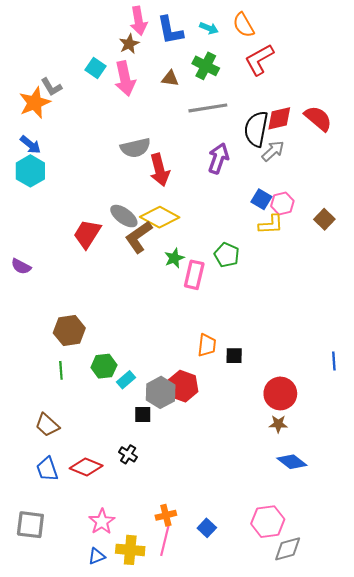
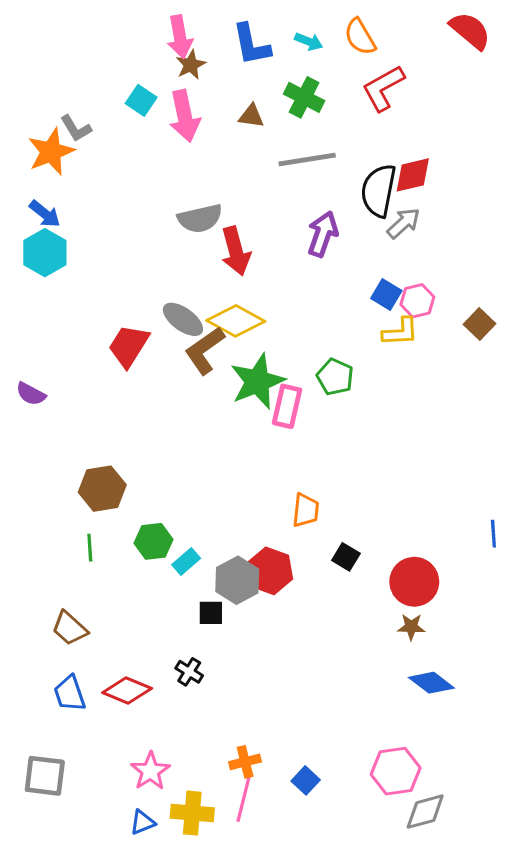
pink arrow: (139, 21) -> (180, 37), moved
red semicircle: (318, 118) -> (470, 31), moved
green star: (174, 258) -> (257, 381), size x1.8
black square: (234, 356) -> (346, 557), moved, turned 30

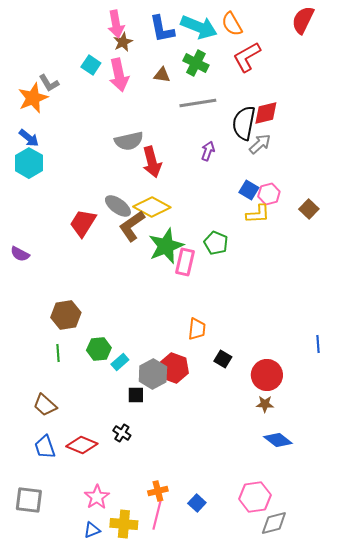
red semicircle: (470, 31) -> (303, 20), turned -104
cyan arrow: (309, 41) -> (199, 27), size x2.0
purple arrow: (323, 234) -> (208, 151), size x0.7

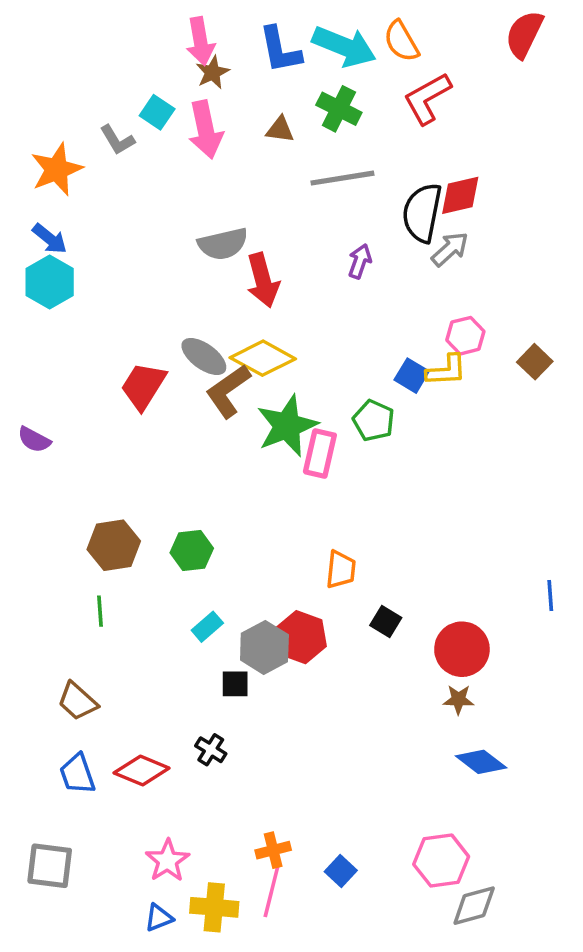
gray L-shape: (49, 83) -> (117, 140), moved
blue square: (249, 190) -> (412, 376), moved
green hexagon: (99, 349) -> (192, 550), moved

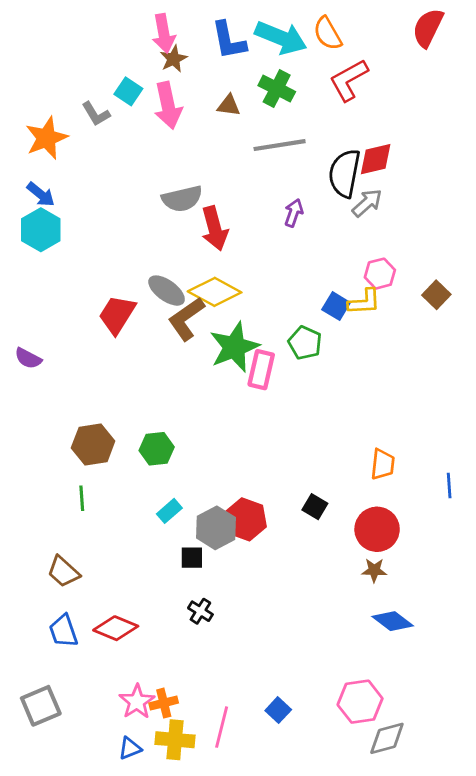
orange trapezoid: (341, 570) -> (383, 464), moved
black cross: (211, 750) -> (200, 611), moved
orange cross: (273, 850) -> (164, 703), moved
gray square: (50, 866) -> (41, 706), turned -30

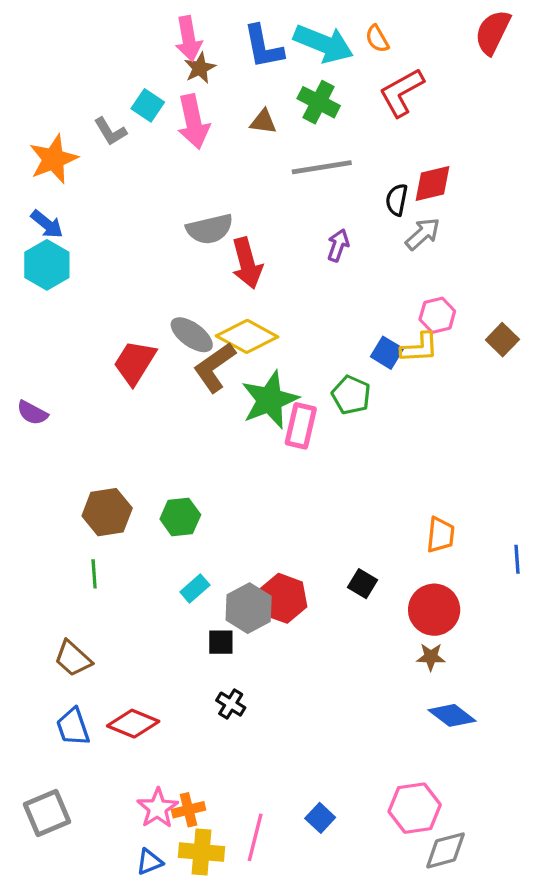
orange semicircle: (328, 33) -> (377, 39), size x0.7
black semicircle: (345, 173) -> (397, 200), size x0.6

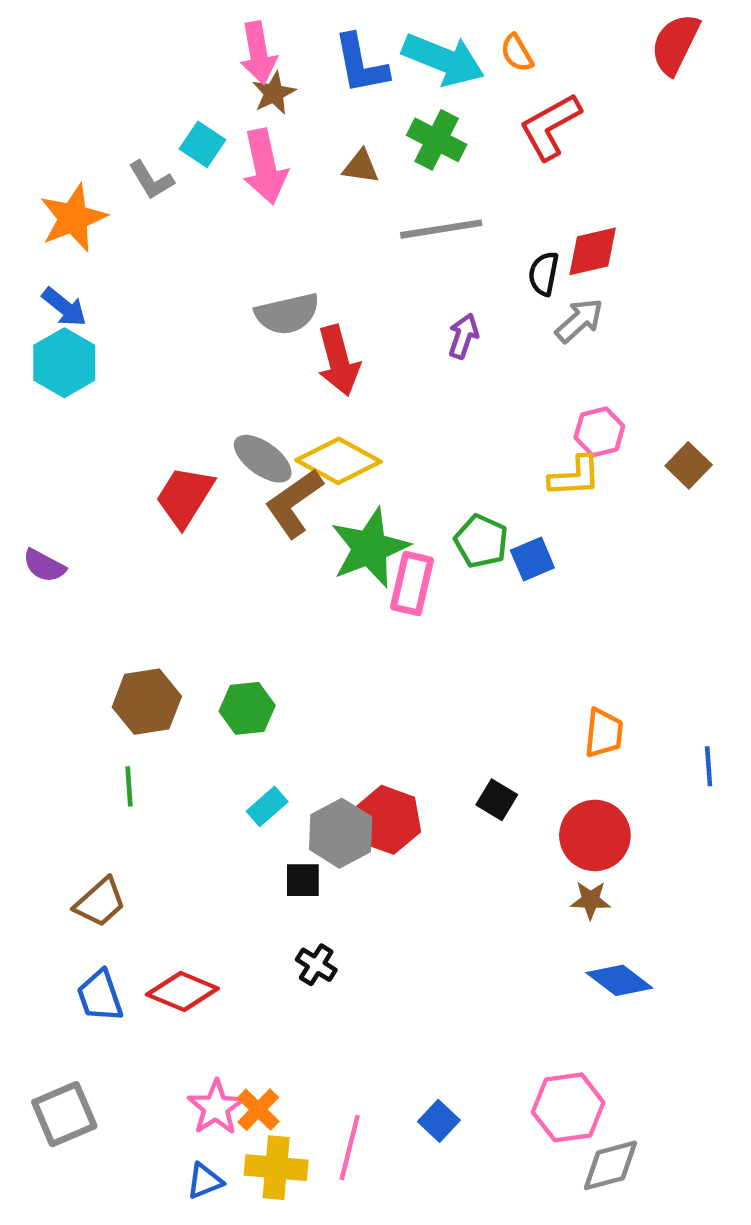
blue square: (387, 353) -> (532, 559), moved, turned 36
brown trapezoid: (73, 658) -> (100, 902), turned -84
orange cross: (188, 810) -> (258, 1110), turned -32

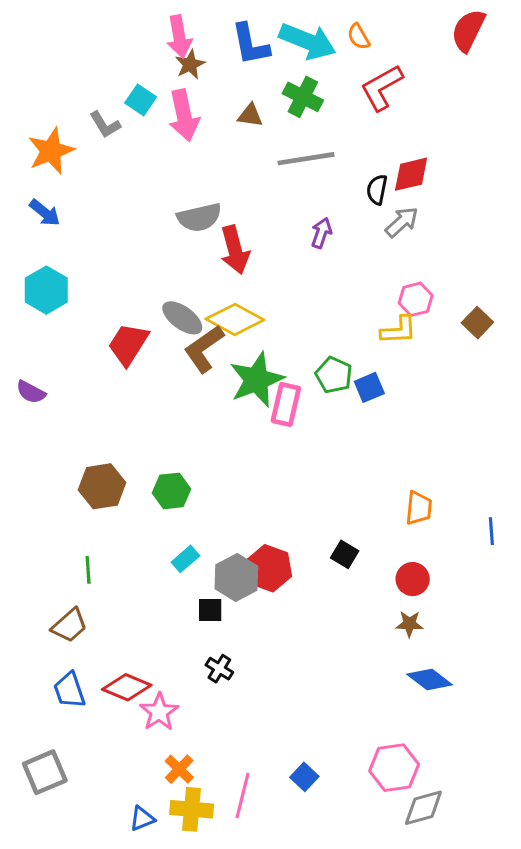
cyan hexagon: (64, 363) -> (46, 290), moved
green line: (129, 786) -> (88, 570), moved
red circle: (595, 835) -> (413, 579), size x0.7
pink star: (216, 1107) -> (159, 712), moved

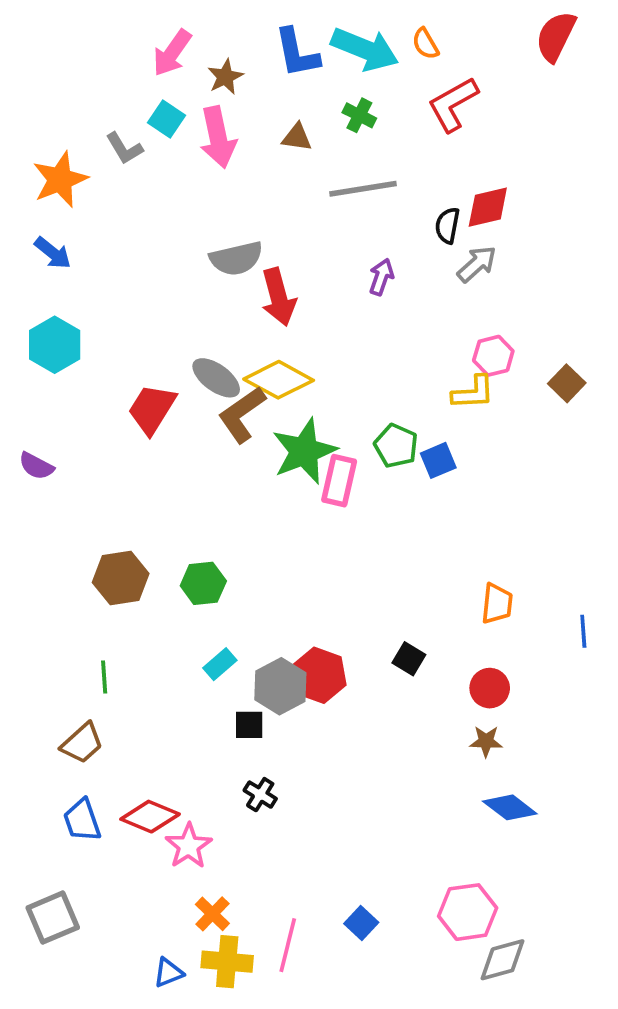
pink arrow: (179, 37) -> (172, 53), moved, turned 45
green cross: (303, 97) -> (359, 115), size x0.7

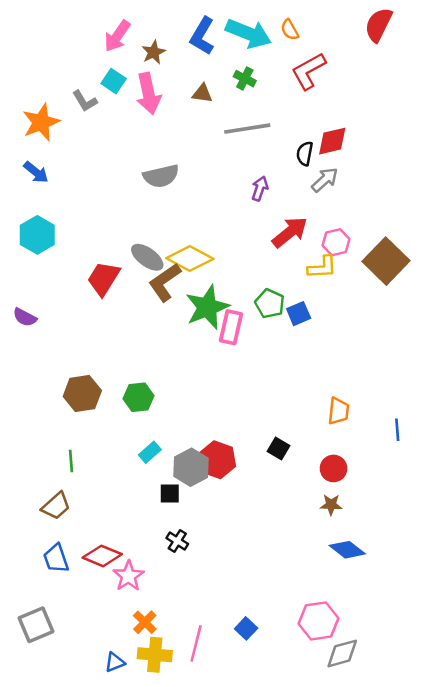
blue L-shape: (297, 53) -> (202, 36), turned 42
red arrow: (279, 297) -> (290, 232), moved, turned -114
brown square: (567, 383) -> (386, 261), size x1.8

